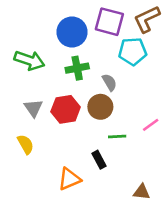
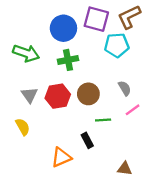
gray semicircle: (109, 82) -> (125, 88), moved

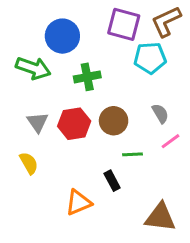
blue circle: (63, 28) -> (62, 36), moved
brown triangle: (125, 169) -> (160, 217), size x1.6

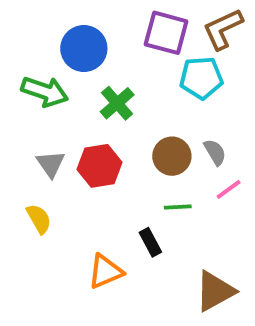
green cross: (87, 77) -> (117, 103), turned -30
brown circle: (114, 121) -> (172, 156), moved
brown triangle: (160, 217) -> (215, 291), turned -36

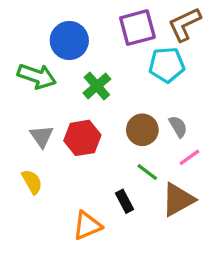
purple square: (166, 33) -> (137, 28), turned -30
green line: (178, 207) -> (147, 172), turned 40
brown triangle: (215, 291) -> (178, 200), moved

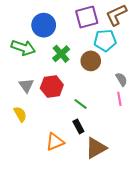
gray semicircle: (178, 127) -> (121, 79), moved
brown circle: (142, 130) -> (91, 61), moved
pink line: (189, 157) -> (119, 99), turned -64
green line: (147, 172) -> (81, 104), moved
brown triangle: (178, 200) -> (96, 148), moved

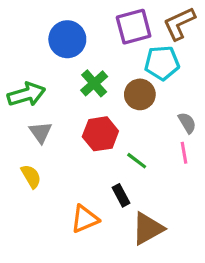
green arrow: (23, 48) -> (26, 94), moved, turned -35
red hexagon: (52, 87) -> (100, 134), moved
green line: (81, 104) -> (137, 161), moved

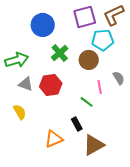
gray triangle: (41, 132) -> (26, 84), turned -35
red hexagon: (100, 134) -> (51, 85), moved
pink line: (184, 153) -> (100, 87), moved

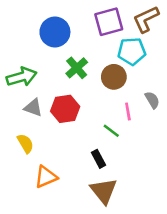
orange triangle: (54, 139) -> (46, 177), moved
brown triangle: (94, 145) -> (104, 191), moved, turned -40

